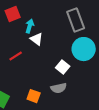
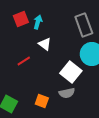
cyan arrow: (30, 26) -> (38, 22), moved
white square: (63, 67) -> (71, 72), size x1.5

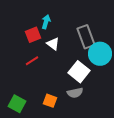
red square: (21, 19) -> (33, 35), moved
gray rectangle: (84, 25) -> (86, 37), moved

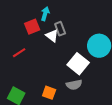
gray rectangle: (86, 37) -> (60, 29), moved, size x0.6
red line: (32, 61) -> (19, 53), moved

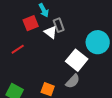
cyan arrow: (45, 14) -> (44, 10), turned 136
gray semicircle: (74, 85) -> (73, 81), turned -35

